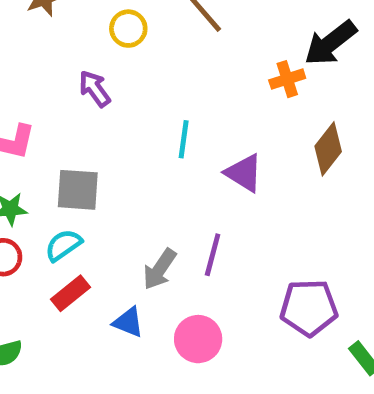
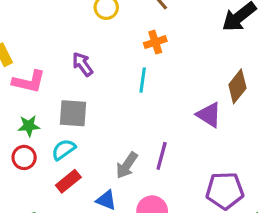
orange cross: (287, 79) -> (155, 42), moved
purple arrow: (95, 89) -> (83, 64), moved
purple triangle: (244, 173) -> (209, 115), moved

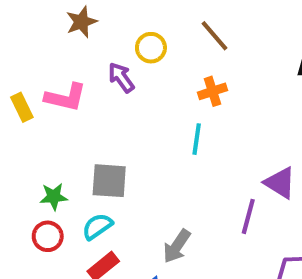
purple arrow: (83, 64) -> (121, 77), moved
pink L-shape: (29, 82) -> (66, 97), moved
purple line: (162, 156) -> (248, 216), moved

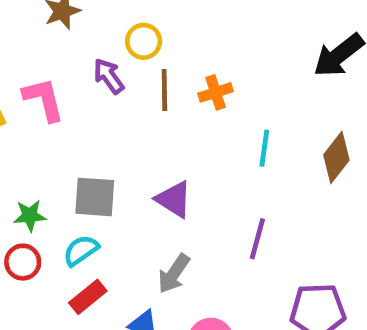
brown line: (214, 36) -> (164, 90), moved, turned 40
pink L-shape: (66, 97) -> (44, 99), turned -117
cyan line: (197, 139) -> (264, 148), moved
purple triangle: (280, 183) -> (174, 199), moved

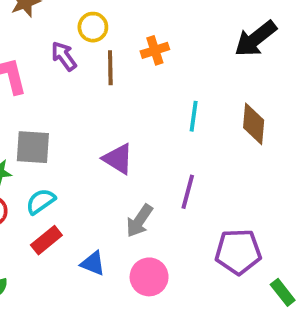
orange cross: (216, 92) -> (155, 50), moved
brown diamond: (336, 157) -> (254, 124), turned -33
gray square: (95, 197) -> (33, 147), moved
gray arrow: (174, 274) -> (139, 221), moved

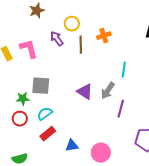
gray arrow: (139, 221) -> (108, 91), moved
blue triangle: (93, 263) -> (72, 146), turned -32

